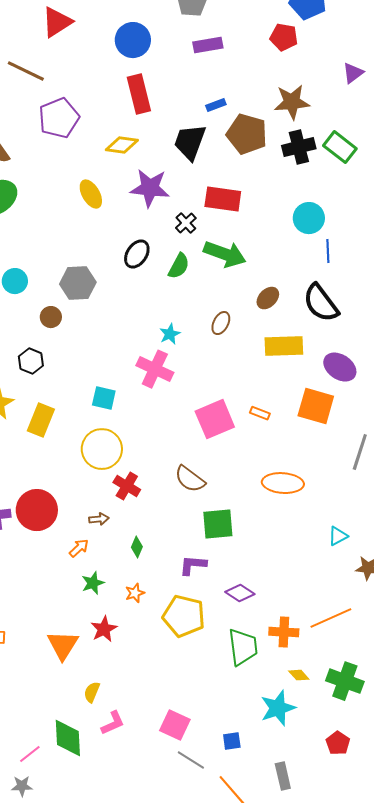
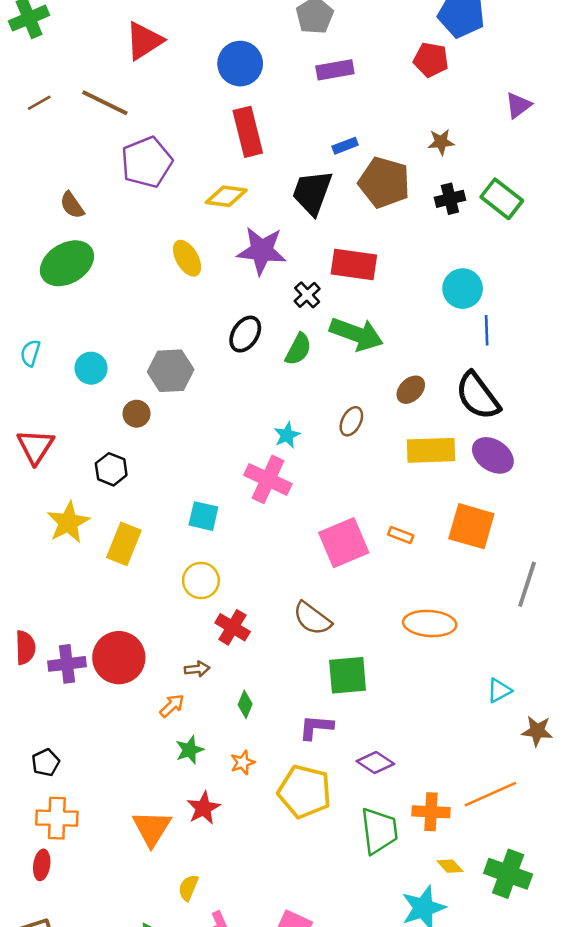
brown star: (292, 102) -> (441, 142), size x0.6
black cross: (299, 147) -> (450, 199), size x0.7
purple ellipse: (340, 367) -> (493, 455), moved
yellow circle: (102, 449) -> (201, 581), size x0.7

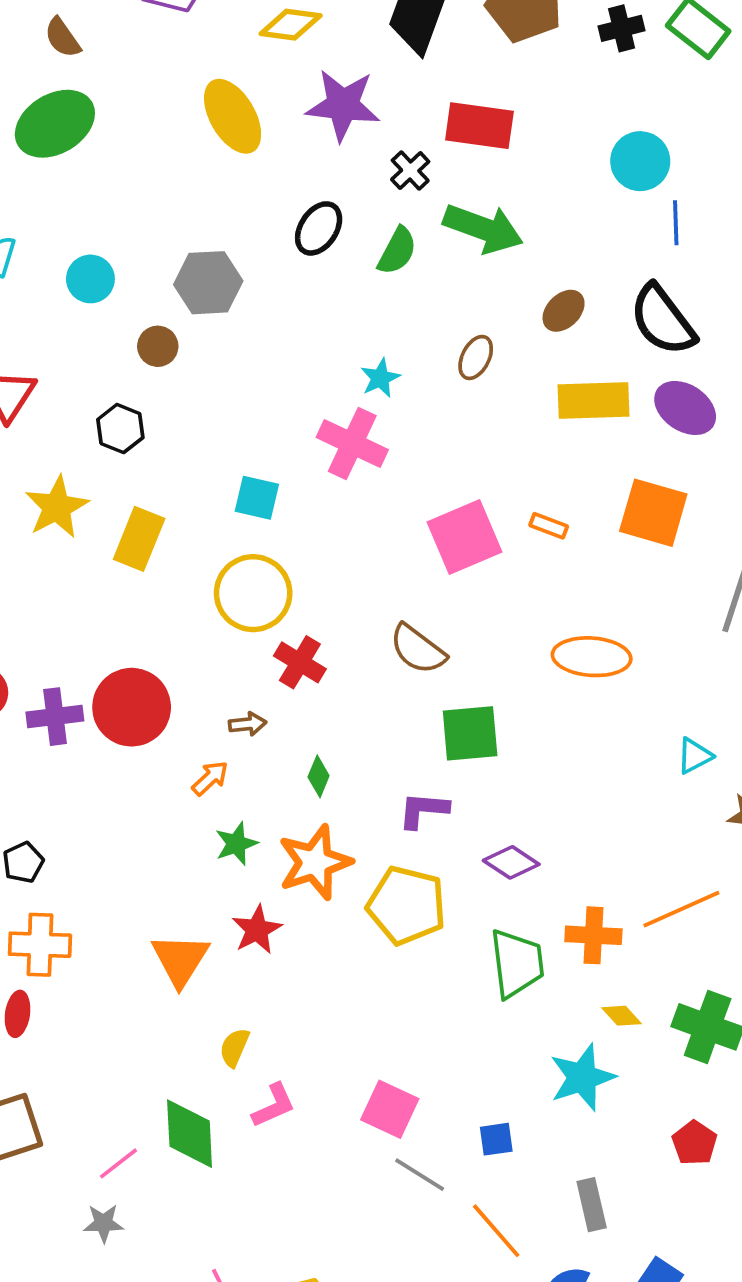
yellow ellipse: (187, 258) -> (233, 116), size x1.4
yellow circle: (201, 581) -> (253, 593), size x1.4
orange star: (243, 763) -> (315, 862), size x2.0

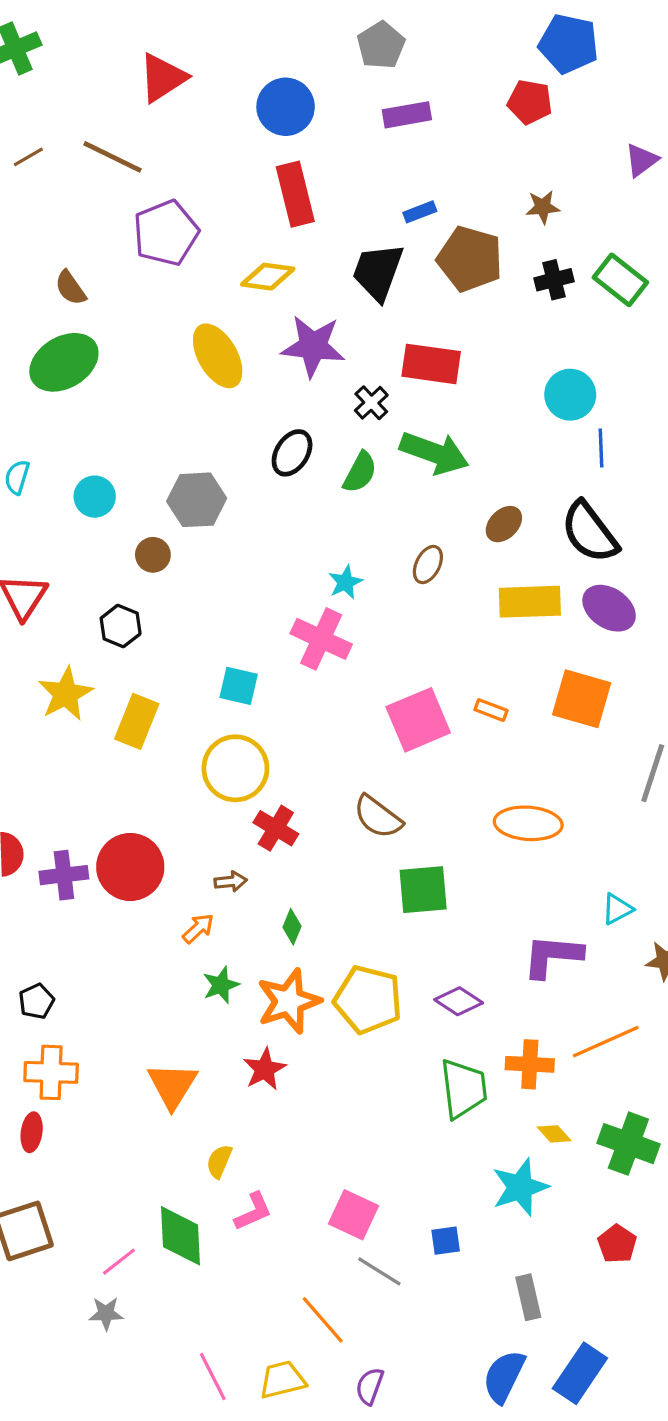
purple L-shape: (423, 810) -> (552, 956), moved, size x1.4
yellow pentagon: (406, 905) -> (368, 1000), moved
red star: (257, 930) -> (265, 1069), moved
orange line: (496, 1231) -> (323, 1320), moved

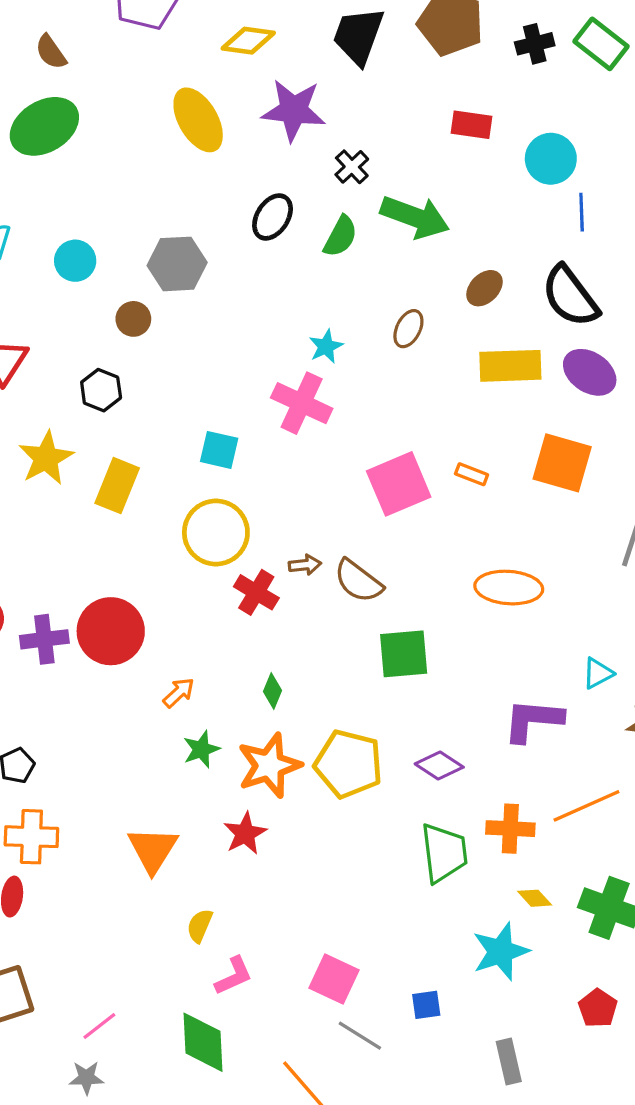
red rectangle: (431, 364) -> (472, 125), moved, size x0.7
brown arrow: (231, 882) -> (305, 565), moved
green diamond: (180, 1236) -> (203, 1042), moved

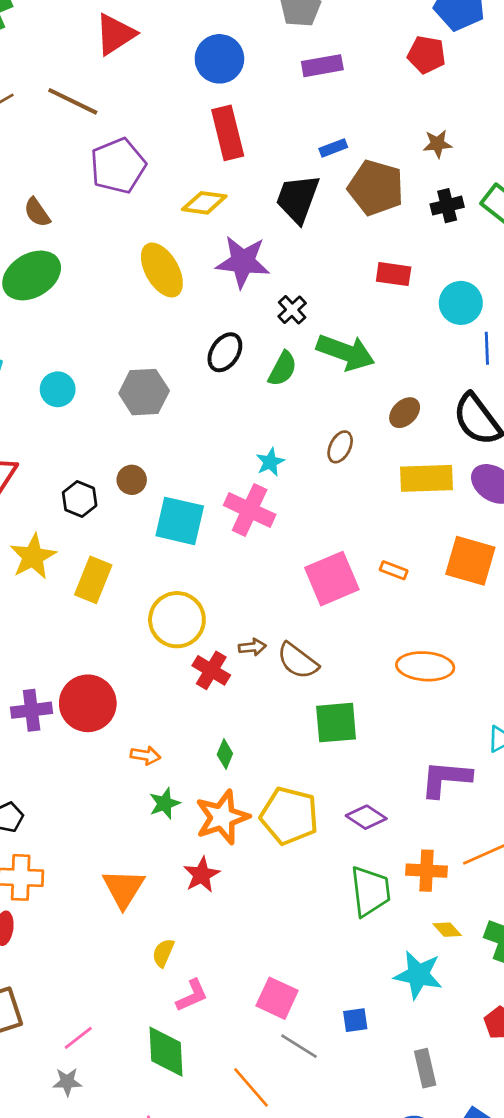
brown circle: (133, 319) -> (132, 480), moved
cyan square: (219, 450) -> (180, 521), moved, size x1.5
orange arrow: (179, 693) -> (145, 755), turned 52
cyan star: (501, 952) -> (418, 975), turned 30

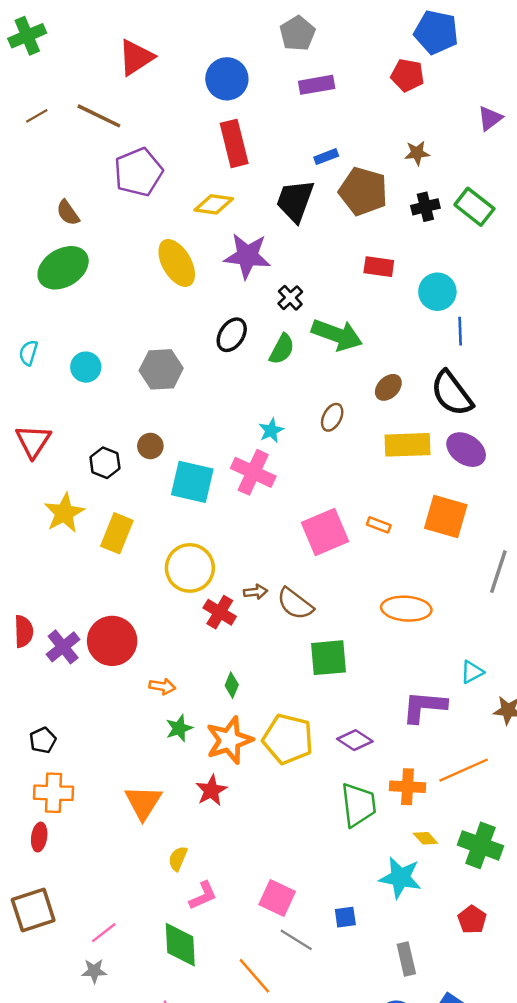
purple cross: (32, 710) -> (63, 647), turned -32

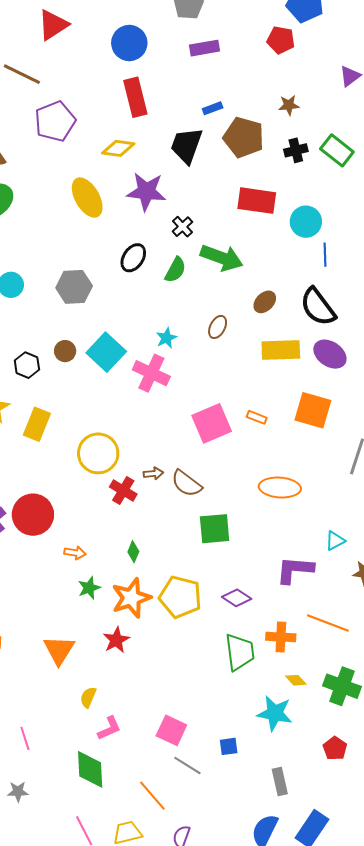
red rectangle: (379, 267) -> (257, 201), size x1.5
cyan square: (192, 482) -> (106, 352), moved, turned 30
orange line: (464, 770) -> (328, 623), turned 45
pink line: (104, 933) -> (25, 738), moved, turned -70

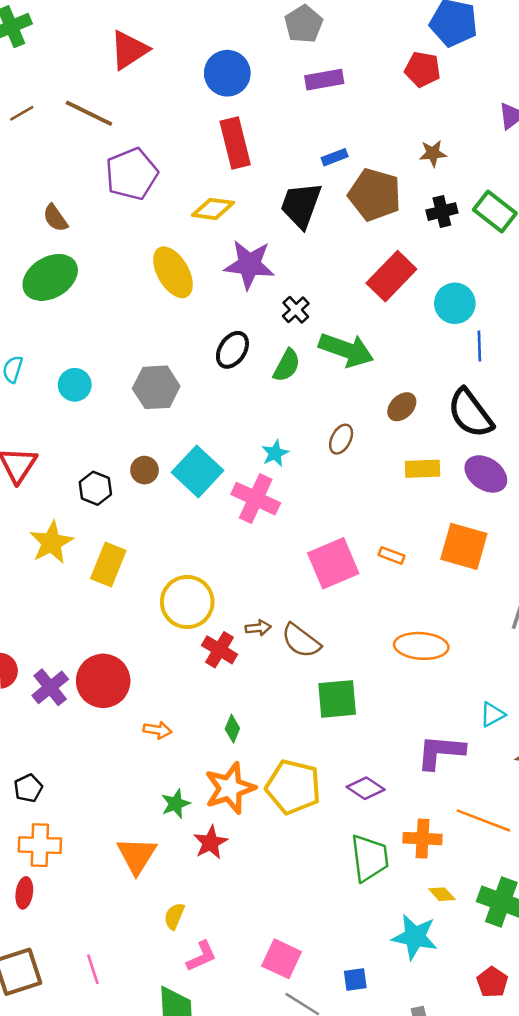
red rectangle: (257, 201) -> (391, 276), turned -54
yellow rectangle: (281, 350) -> (423, 469), size x0.7
green star: (89, 588) -> (176, 804), moved

